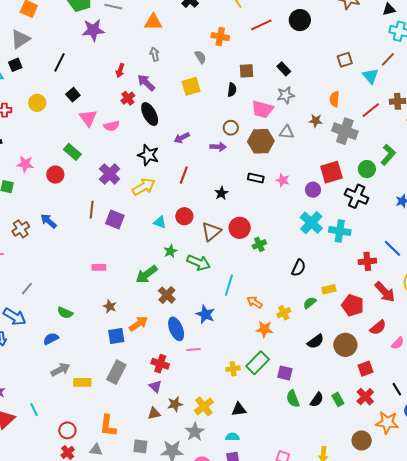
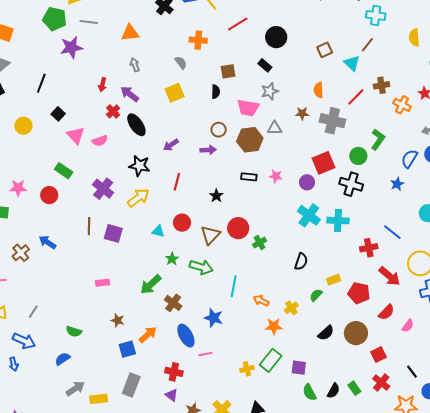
black circle: (300, 20) -> (276, 37), moved

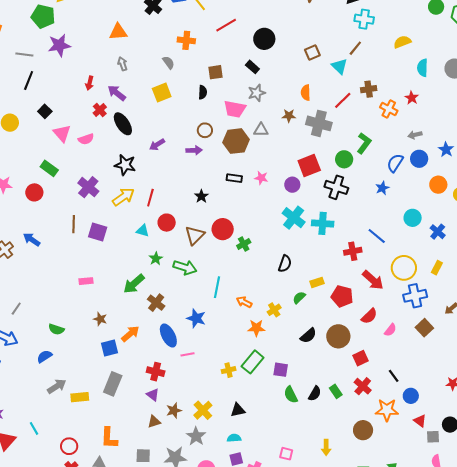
gray line: (89, 22) -> (24, 55), moved
yellow semicircle: (414, 37) -> (402, 42), turned 72
red line: (177, 182) -> (150, 198), moved

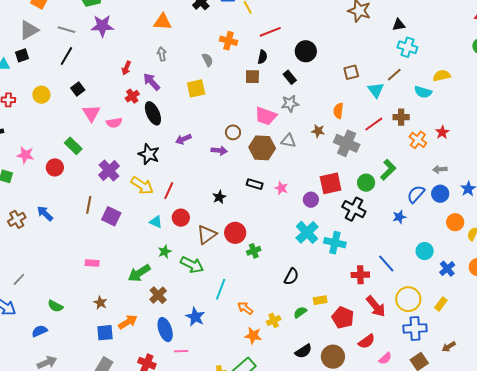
cyan semicircle: (422, 68) -> (423, 92), moved, turned -84
black semicircle: (203, 92) -> (262, 57), moved
yellow arrow: (123, 197) -> (142, 186), turned 60

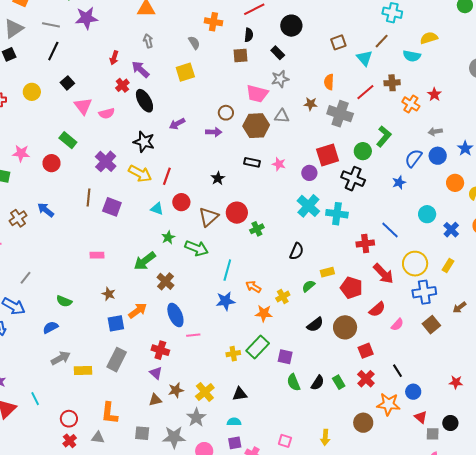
blue star: (195, 317) -> (225, 301), moved, turned -30

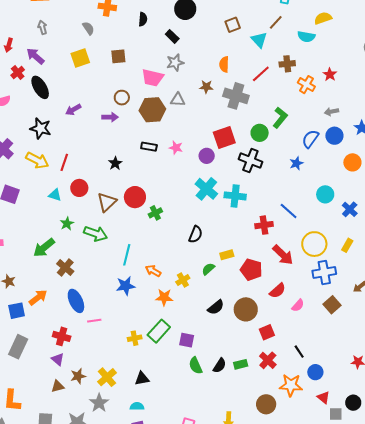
brown square: (240, 55) -> (118, 56), moved
green rectangle: (339, 382) -> (241, 364), turned -72

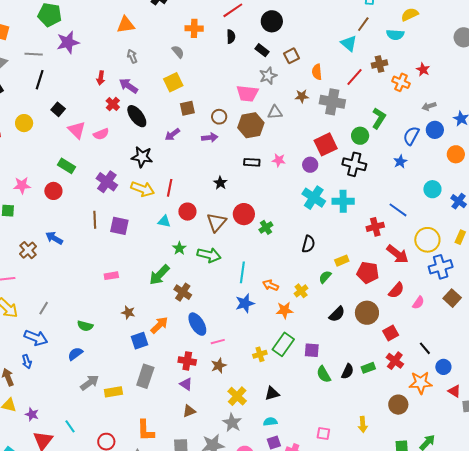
brown square: (233, 25) -> (292, 56), moved
brown square: (118, 56) -> (187, 108), moved
brown star: (78, 376) -> (219, 366), moved

